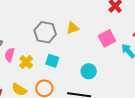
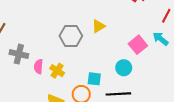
pink square: (107, 38) -> (138, 45), moved
cyan square: (52, 61) -> (94, 79), moved

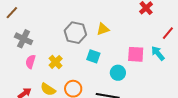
pink square: (138, 45) -> (136, 54), turned 30
pink semicircle: (38, 67) -> (30, 62), moved
cyan square: (94, 79) -> (93, 56), moved

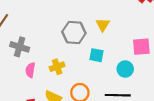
yellow triangle: (103, 29) -> (103, 25), turned -32
yellow cross: (56, 62) -> (57, 67), turned 32

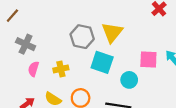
yellow triangle: (103, 25) -> (112, 32), size x1.5
cyan square: (97, 55) -> (102, 62), size x1.5

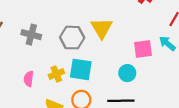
gray cross: (26, 44) -> (31, 35), moved
cyan square: (102, 62) -> (81, 69), moved

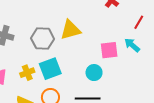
yellow triangle: (102, 28) -> (70, 30), turned 45
cyan square: (81, 69) -> (50, 69), turned -30

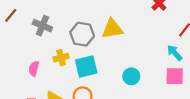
pink square: (109, 50) -> (175, 76), moved
yellow cross: (27, 73) -> (61, 58), moved

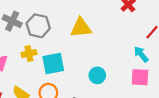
gray hexagon: (82, 34) -> (38, 26), moved

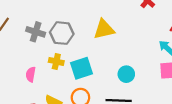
yellow cross: (29, 54) -> (56, 61), turned 32

